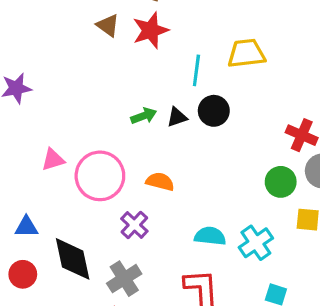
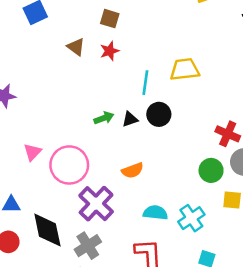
red star: (150, 30) -> (109, 51), size x0.7
pink triangle: (53, 160) -> (32, 152), turned -30
orange semicircle: (160, 182) -> (133, 170), moved, turned 145
purple cross: (134, 225) -> (96, 204), size x1.6

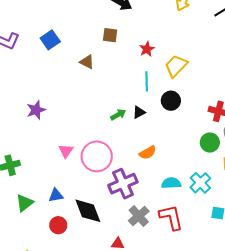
red star: (109, 51) -> (147, 49), moved
yellow trapezoid: (185, 69) -> (176, 66), turned -30
black circle: (159, 114) -> (171, 101), moved
purple cross: (96, 204) -> (123, 184), turned 32
gray cross: (88, 246) -> (139, 216), moved

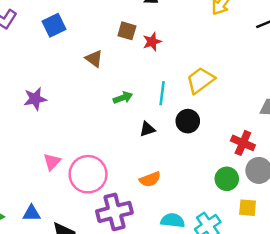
red star: (147, 49) -> (152, 42), moved
purple star: (36, 110) -> (35, 99), moved
green arrow: (118, 115) -> (123, 98), moved

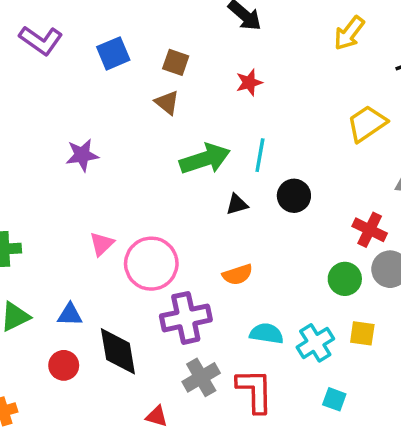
brown square: (127, 31) -> (176, 62), moved
yellow trapezoid: (200, 80) -> (367, 124), moved
green arrow: (123, 98) -> (205, 159), size x1.8
yellow square: (248, 208) -> (362, 333), moved

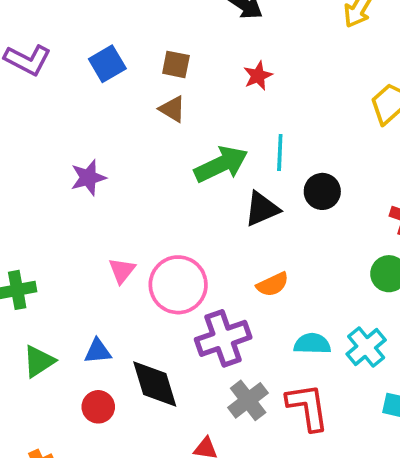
black triangle: (237, 204) -> (262, 209), size x1.5

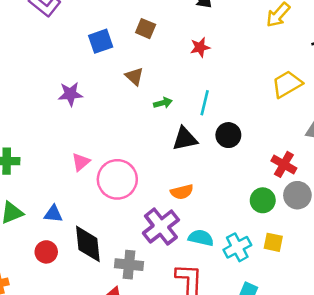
blue square: (107, 64) -> (101, 41), moved
brown triangle: (172, 109) -> (134, 76), moved
green arrow: (221, 164) -> (163, 103), size x0.5
purple cross: (223, 338) -> (161, 226), moved, turned -30
gray cross: (248, 400) -> (129, 265), moved, turned 32

